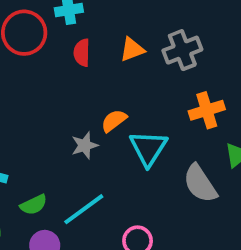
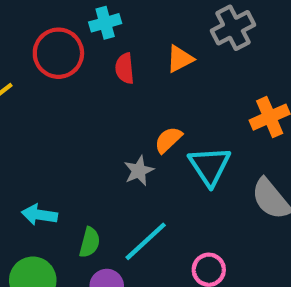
gray cross: (182, 50) -> (233, 28), moved
green semicircle: (34, 205) -> (90, 242), turned -44

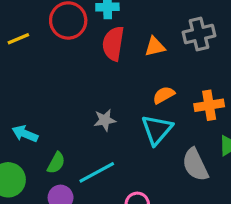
red semicircle: (125, 68) -> (113, 44), size x1.5
orange semicircle: (168, 140) -> (164, 95), moved

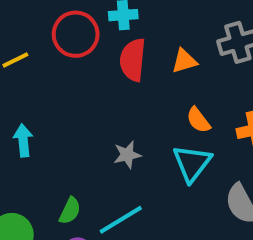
orange semicircle: (164, 95) -> (198, 120), turned -95
cyan arrow: (25, 134) -> (23, 140), moved, turned 65

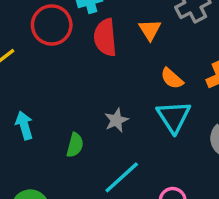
orange triangle: (184, 61) -> (150, 30), turned -35
green semicircle: (70, 211) -> (75, 145), moved

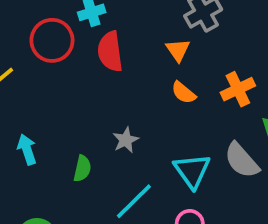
orange triangle: (150, 30) -> (178, 50), moved
cyan triangle: (174, 117) -> (192, 171), moved

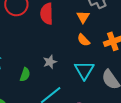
cyan triangle: (192, 171) -> (84, 70), moved

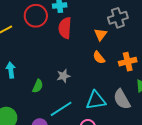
cyan triangle: (84, 70) -> (96, 100), moved, turned 45

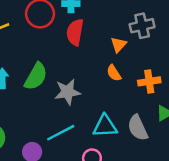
gray star: (63, 76) -> (68, 92), size x1.5
green semicircle: (38, 86) -> (36, 76), moved, size x1.6

